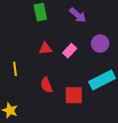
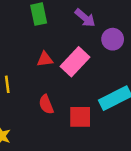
purple circle: (100, 44) -> (113, 39), moved
pink rectangle: (70, 51) -> (75, 62), size x1.6

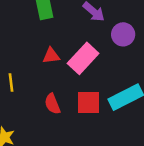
red square: (80, 117) -> (88, 102), moved

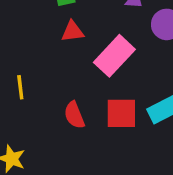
red triangle: (51, 56) -> (73, 31), moved

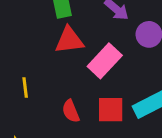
red triangle: (73, 31) -> (69, 40), size x1.5

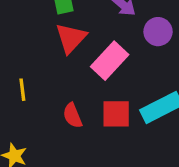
red triangle: (69, 40) -> (71, 38), turned -40

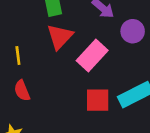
yellow line: (22, 90) -> (18, 55), moved
red semicircle: (72, 115) -> (22, 91), moved

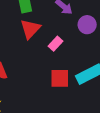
pink rectangle: (92, 55) -> (56, 44), size x0.6

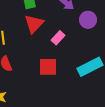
red square: (60, 78) -> (48, 67), moved

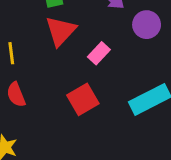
red square: (48, 67) -> (83, 99), turned -30

